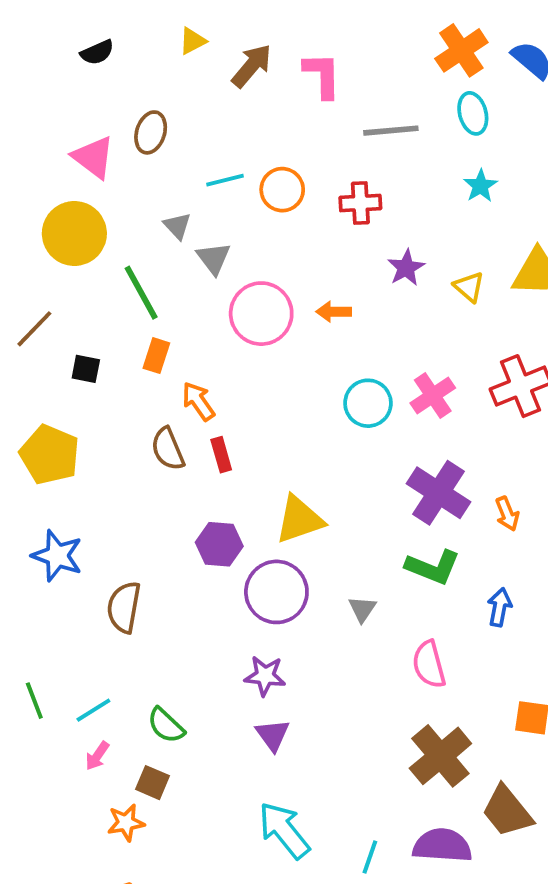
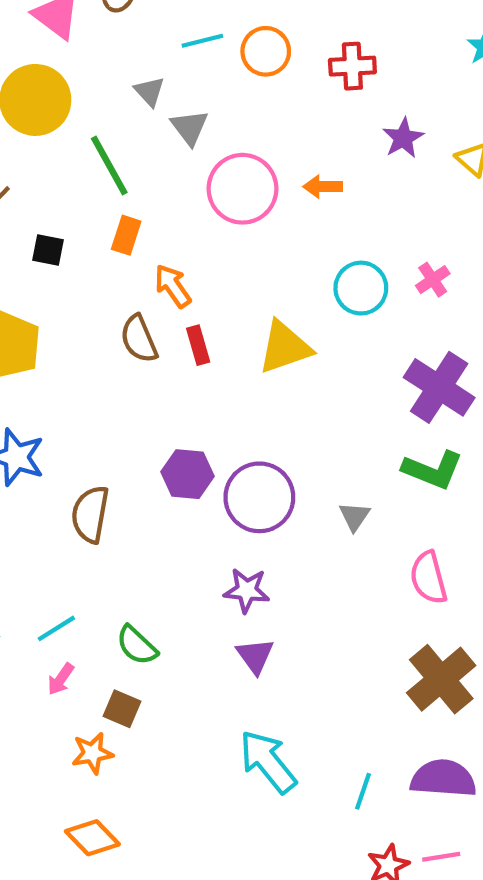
pink cross: (433, 396) -> (433, 280), size x0.7
yellow triangle: (299, 519) -> (285, 347), moved
purple hexagon: (219, 544) -> (188, 474), moved

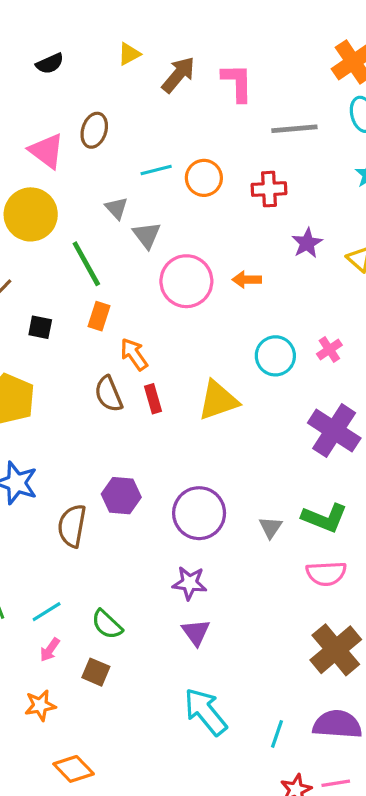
green L-shape: (433, 470) -> (325, 518), moved
purple hexagon: (188, 474) -> (121, 496), moved
pink semicircle: (429, 578) -> (326, 574), turned -78
orange star: (92, 753) -> (40, 705), moved

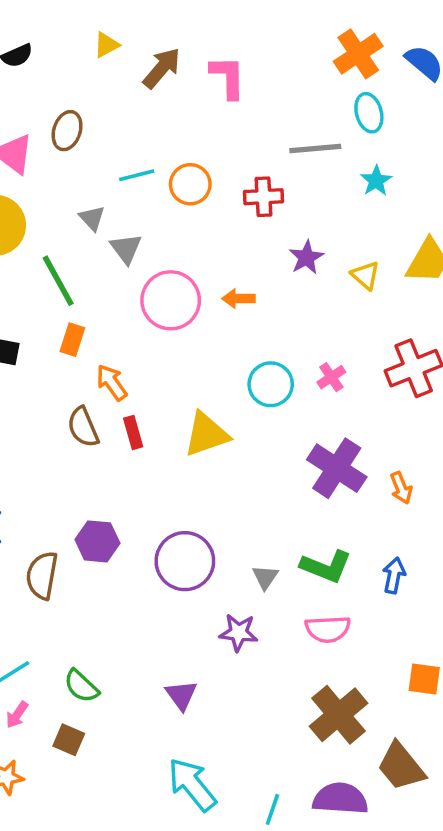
gray line: (294, 129) -> (315, 148), moved
purple star: (190, 583) -> (239, 633), moved

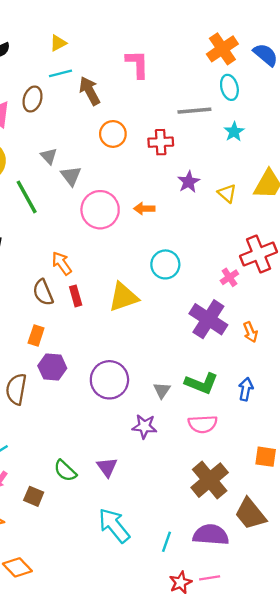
brown arrow: (162, 68) -> (90, 91), moved, turned -68
cyan line: (137, 175) -> (60, 73), moved
orange rectangle: (72, 340) -> (36, 336), moved
pink cross: (331, 377) -> (229, 277), moved
green semicircle: (81, 686) -> (65, 471), moved

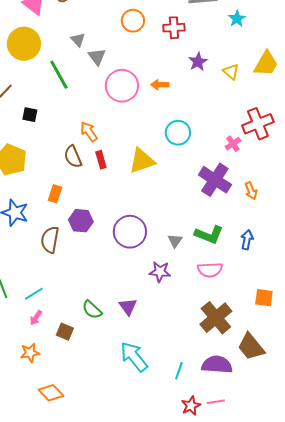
orange rectangle: (36, 336) -> (55, 194), moved

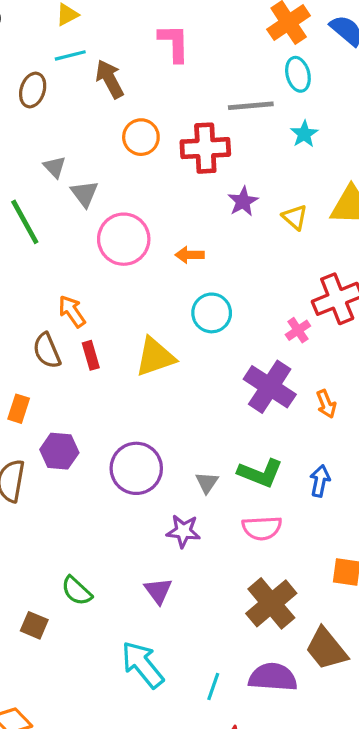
red cross: (174, 28) -> (205, 148), size x1.4
orange arrow: (160, 85) -> (190, 255), moved
purple triangle: (128, 307) -> (158, 591), moved

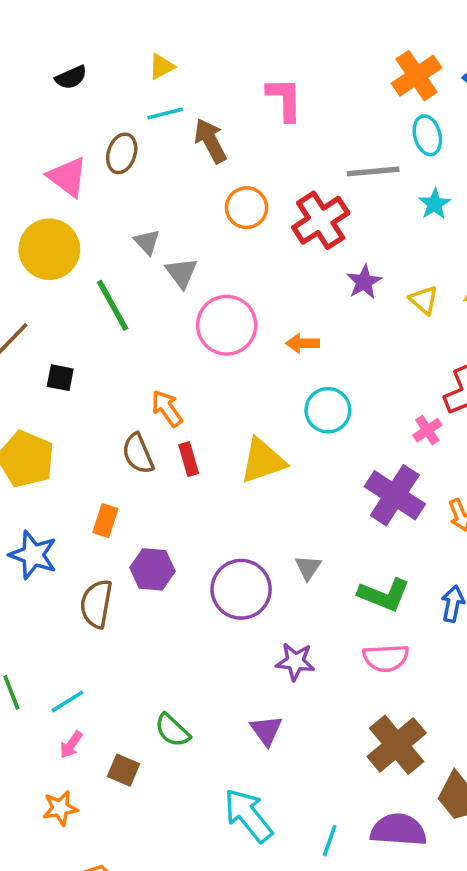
red cross: (205, 148) -> (321, 220), turned -30
gray triangle: (207, 482) -> (308, 568), moved

